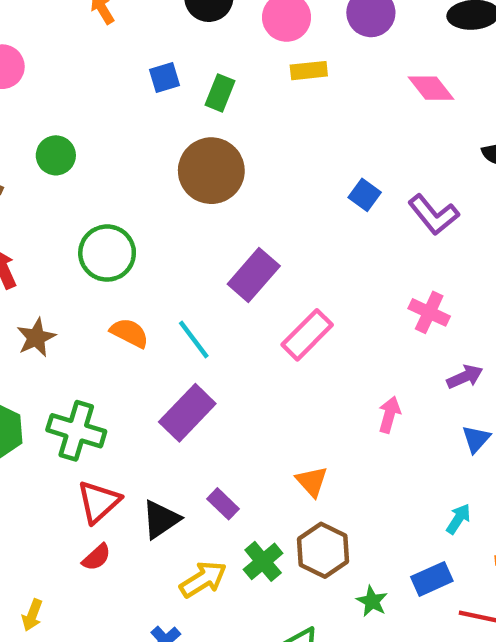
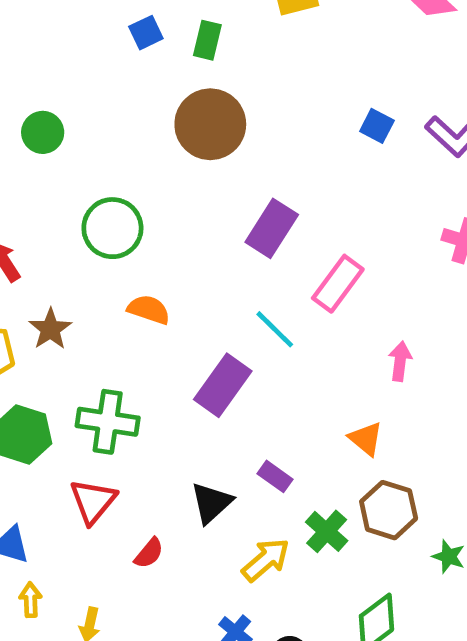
cyan line: (194, 339) -> (275, 329), moved
pink arrow: (389, 415) -> (400, 361), moved
red triangle: (99, 502) -> (93, 501), moved

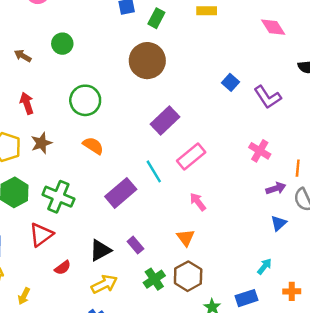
pink arrow: (400, 361) -> (198, 202), moved, turned -60
yellow arrow: (266, 560) -> (104, 284), moved

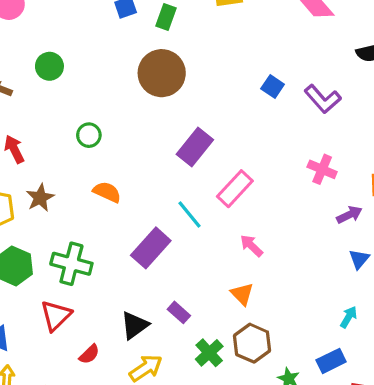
green circle: (85, 100) -> (89, 135), size x0.6

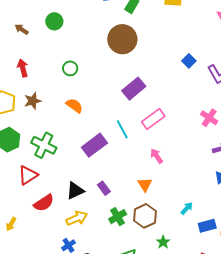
cyan arrow: (349, 317) -> (187, 208), moved
red semicircle: (89, 354) -> (44, 203), size x1.5
blue rectangle: (331, 361) -> (207, 226), moved

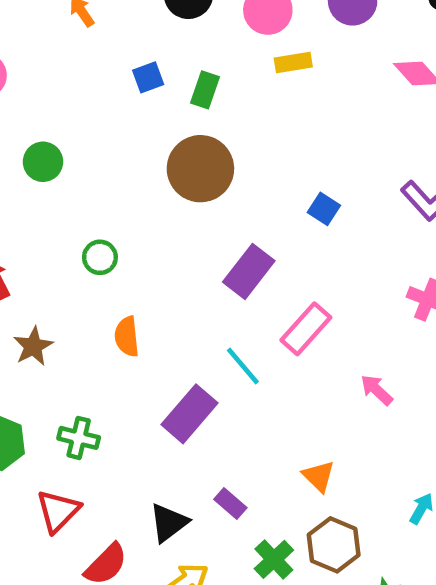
blue square: (189, 61) -> (324, 209), moved
orange semicircle: (74, 106) -> (127, 337), turned -120
green cross: (44, 145) -> (79, 438), size x0.7
pink arrow: (157, 156) -> (377, 390), moved

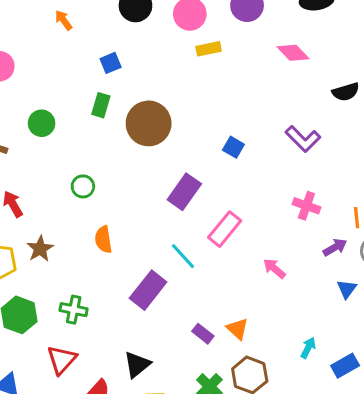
green rectangle: (205, 90) -> (101, 105), moved
purple rectangle: (230, 504) -> (203, 334), moved

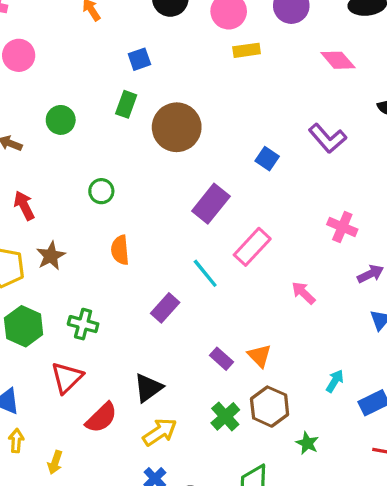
purple L-shape: (303, 139) -> (328, 138), moved
purple rectangle: (148, 290) -> (165, 308), size x0.7

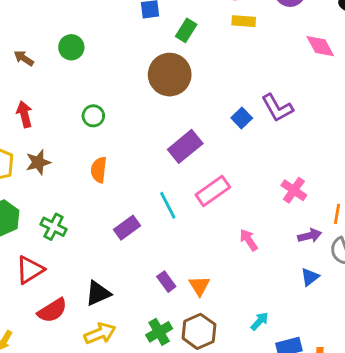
green rectangle: (126, 104) -> (186, 30), moved
purple L-shape: (328, 138) -> (277, 108), moved

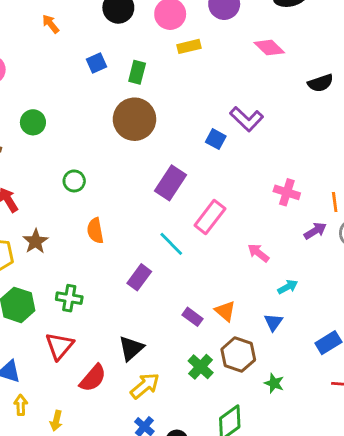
blue triangle: (310, 277) -> (273, 322), moved
cyan arrow: (260, 321) -> (288, 287), moved, turned 36

